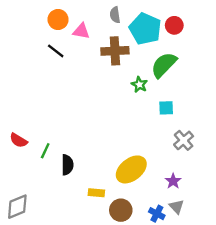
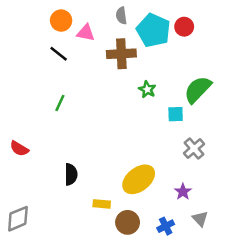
green semicircle: (164, 65) -> (198, 89), moved
green line: (45, 151) -> (60, 103), moved
gray triangle: (177, 207) -> (200, 219), moved
blue cross: (157, 214) -> (166, 226), turned 35

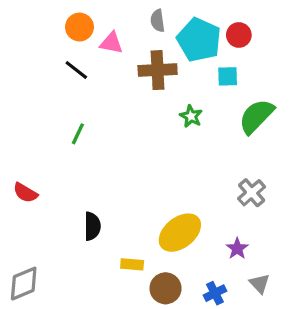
cyan square: (176, 114) -> (228, 76), moved

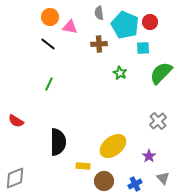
brown cross: (158, 70) -> (99, 44), size x0.7
black semicircle: (92, 226) -> (58, 142), size x1.5

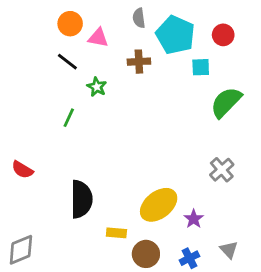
red circle: (150, 22) -> (223, 35), moved
green star: (120, 73) -> (97, 87), moved
purple star: (149, 156) -> (194, 219), moved

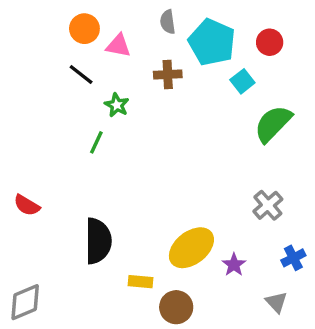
cyan square: (201, 67) -> (242, 81), turned -36
green line: (69, 118) -> (96, 142), moved
blue cross: (189, 258) -> (293, 258), moved

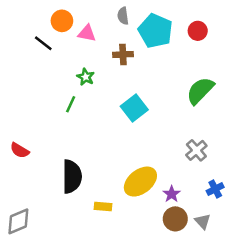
black line: (81, 74) -> (43, 43), moved
cyan square: (242, 81) -> (134, 108), moved, size x1.5
brown circle: (176, 307) -> (175, 219), moved

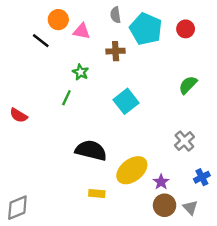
green semicircle: (200, 91) -> (188, 85), size x0.7
red semicircle: (20, 150) -> (19, 115), moved
black semicircle: (72, 177) -> (91, 150), moved, turned -76

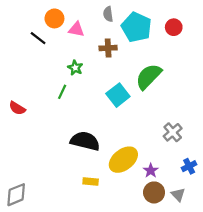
green semicircle: (188, 85) -> (149, 76), moved, size x1.5

